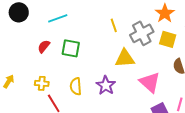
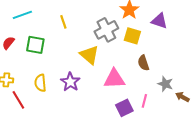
yellow line: (114, 25) -> (63, 22), moved
yellow triangle: (125, 58) -> (89, 55), turned 45
pink triangle: (150, 82) -> (114, 79), turned -45

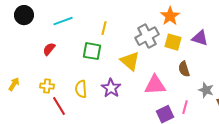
purple triangle: (159, 21) -> (200, 38), moved
yellow line: (63, 22) -> (104, 28), turned 32
green square: (35, 45) -> (92, 51), moved

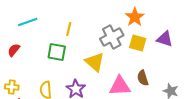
brown semicircle: (184, 69) -> (143, 78), moved

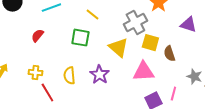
yellow line: (69, 29) -> (92, 15), turned -64
yellow square: (138, 43) -> (150, 43), moved
brown semicircle: (143, 78) -> (169, 54), moved

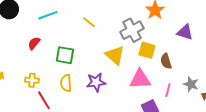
green square: (80, 38) -> (65, 55), moved
purple star: (99, 75) -> (96, 82), turned 30
pink line: (173, 94) -> (168, 90), moved

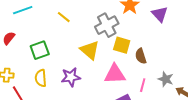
purple triangle: (185, 32) -> (160, 14), moved, turned 30
green square: (65, 55) -> (40, 50), turned -30

